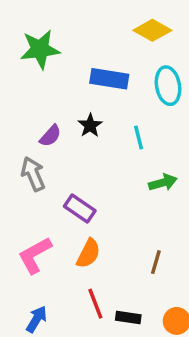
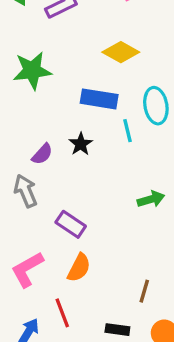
yellow diamond: (152, 30) -> (121, 52), moved
cyan line: (139, 138) -> (127, 131), moved
brown line: (156, 262) -> (144, 291), moved
red line: (95, 304) -> (62, 313), moved

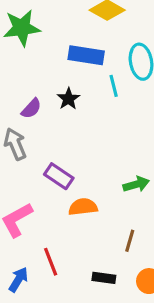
green arrow: (151, 199) -> (136, 184), moved
orange semicircle: (79, 268) -> (83, 207), moved, turned -124

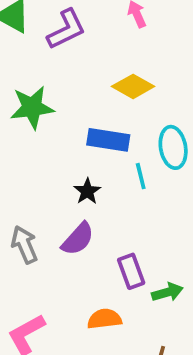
purple semicircle: (31, 108) -> (78, 239), moved, size x1.4
purple rectangle: (59, 176) -> (131, 271), moved, turned 36

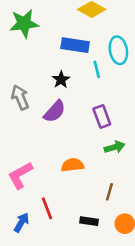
gray arrow: (24, 245) -> (20, 97), moved
purple rectangle: (131, 271) -> (102, 117), moved

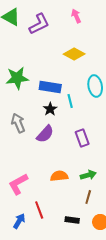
green star: (24, 23) -> (17, 78), moved
blue rectangle: (75, 45) -> (50, 87), moved
cyan line: (97, 69) -> (70, 101), moved
green arrow: (115, 147) -> (88, 175), moved

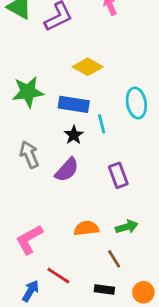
yellow diamond: (74, 54) -> (88, 67), moved
brown line: (88, 197) -> (114, 259), moved, turned -48
red line: (39, 210) -> (58, 276), turned -36

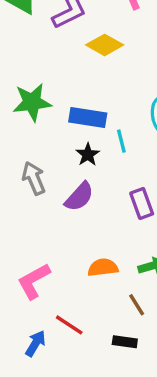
yellow diamond: (88, 67) -> (105, 45), moved

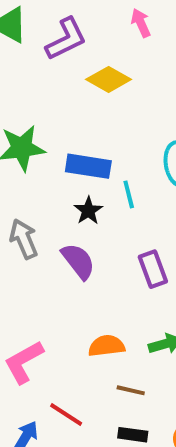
purple semicircle: (79, 197) -> (78, 261), turned -80
brown line: (137, 305) -> (131, 390), moved, turned -45

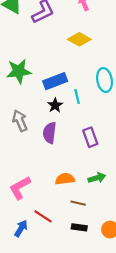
yellow diamond: (109, 79) -> (79, 39), moved
blue rectangle: (88, 166) -> (55, 81), turned -30
purple semicircle: (78, 261) -> (50, 133), turned -135

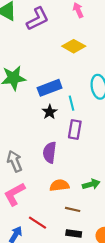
gray arrow: (20, 121) -> (15, 161), moved
purple semicircle: (50, 133) -> (50, 152), moved
purple rectangle: (90, 137) -> (75, 129), moved, turned 30

